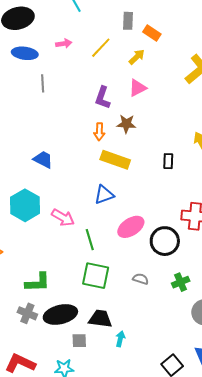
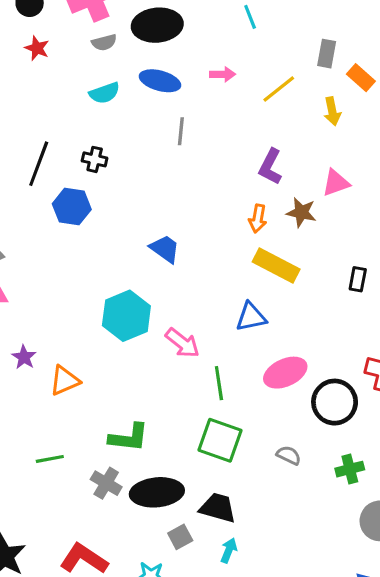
yellow arrow: (137, 57) -> (332, 111), turned 114
pink triangle: (138, 88) -> (336, 183), moved
cyan arrow: (120, 339) -> (229, 550), moved
gray square: (79, 341) -> (180, 537), turned -35

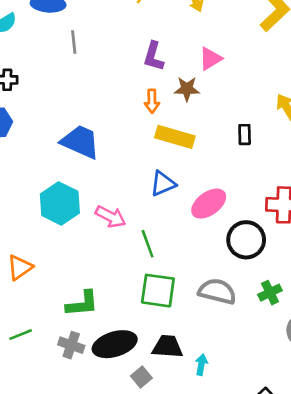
blue trapezoid: (165, 249) -> (80, 142), size x1.5
pink ellipse: (285, 373) -> (209, 204), moved
gray semicircle: (289, 455) -> (217, 291), size x1.8
cyan arrow: (229, 550) -> (201, 365), moved

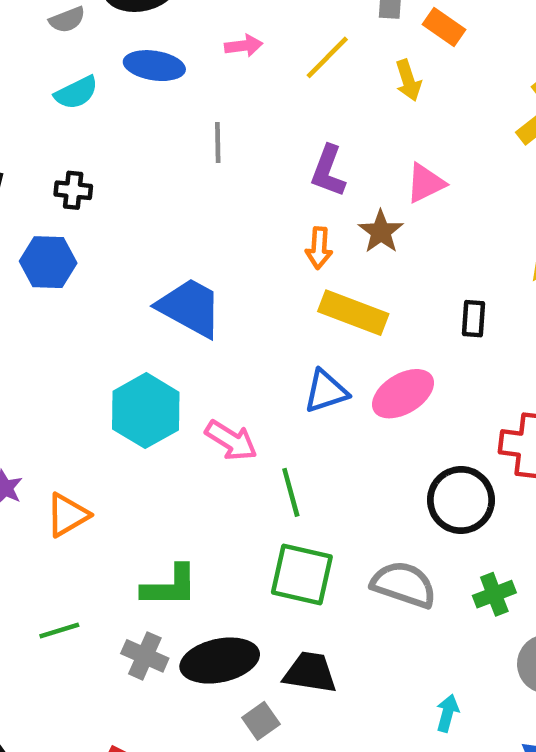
gray line: (74, 42) -> (218, 143), moved
brown star: (187, 89) -> (381, 232), turned 30
pink ellipse: (209, 204) -> (403, 394), moved
cyan arrow: (201, 365) -> (447, 713), moved

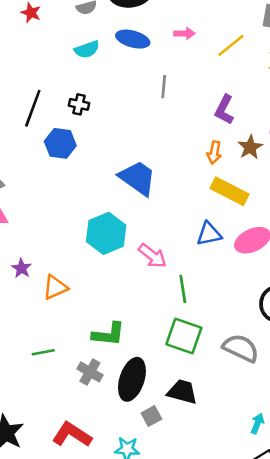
black ellipse: (220, 661) -> (132, 379), turned -66

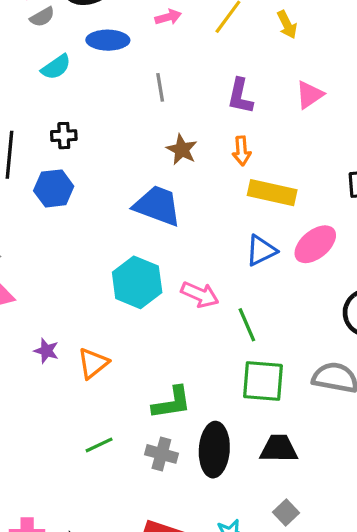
brown star: (250, 147) -> (182, 150), moved
gray square: (151, 416) -> (286, 512), moved

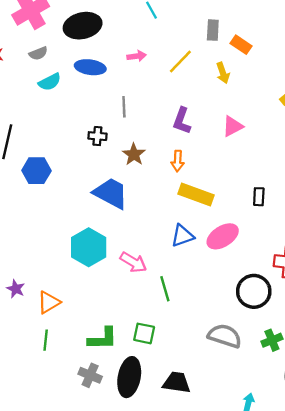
gray semicircle: (42, 17) -> (38, 53), moved
black cross: (64, 136) -> (97, 136), moved
green square: (263, 381) -> (144, 333), moved, size x0.7
green line: (99, 445) -> (46, 340), moved, turned -66

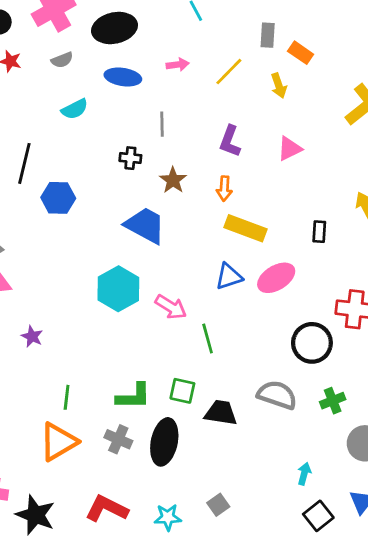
cyan semicircle: (50, 82) -> (75, 109), moved
orange triangle: (49, 302) -> (58, 442), moved, size x1.4
black trapezoid: (176, 383) -> (221, 413), moved

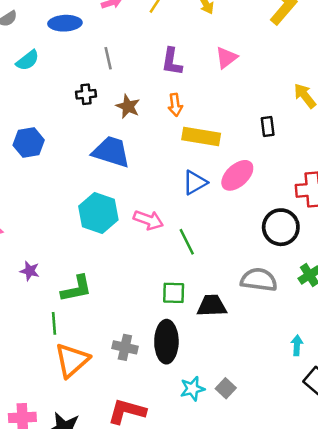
green L-shape: (133, 396) -> (76, 289), moved
green line: (67, 397) -> (54, 323), moved
cyan star: (168, 517) -> (192, 389), moved

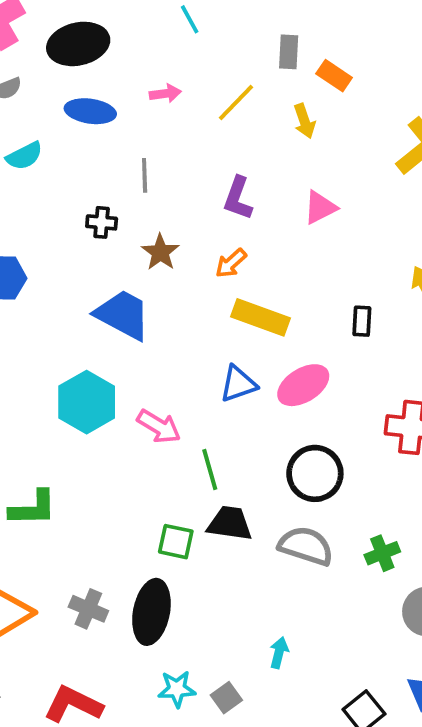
orange arrow: (175, 105) -> (231, 263), turned 45
black circle: (281, 227) -> (315, 473), moved
black trapezoid: (212, 306) -> (230, 523), moved
cyan arrow: (297, 345) -> (279, 653), moved

